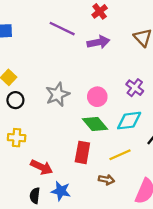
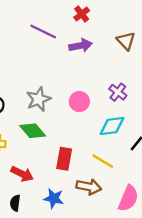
green diamond: (95, 124) -> (33, 131), moved
yellow line: (120, 155) -> (103, 161), turned 55
brown arrow: (106, 180) -> (89, 187), size x1.5
blue star: (61, 191) -> (54, 198), moved

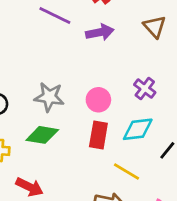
gray star: (38, 99) -> (49, 97), turned 30
green diamond: (33, 131) -> (42, 135), turned -40
red rectangle: (64, 159) -> (98, 135), moved

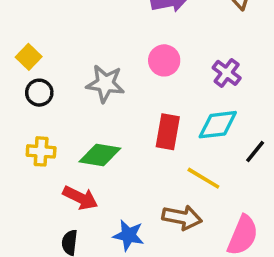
pink circle: (98, 100) -> (164, 60), moved
green diamond: (42, 135) -> (100, 155), moved

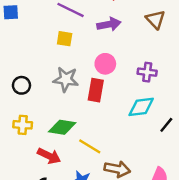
yellow square: (29, 57) -> (65, 39), moved, turned -35
purple cross: (227, 73) -> (147, 72), turned -30
red rectangle: (168, 132) -> (96, 90), moved
yellow line: (203, 178) -> (90, 146), moved

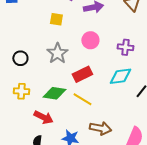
gray star: (66, 79) -> (57, 53), turned 30
red rectangle: (96, 90) -> (82, 74), moved, turned 54
yellow line: (90, 146) -> (82, 99), moved

